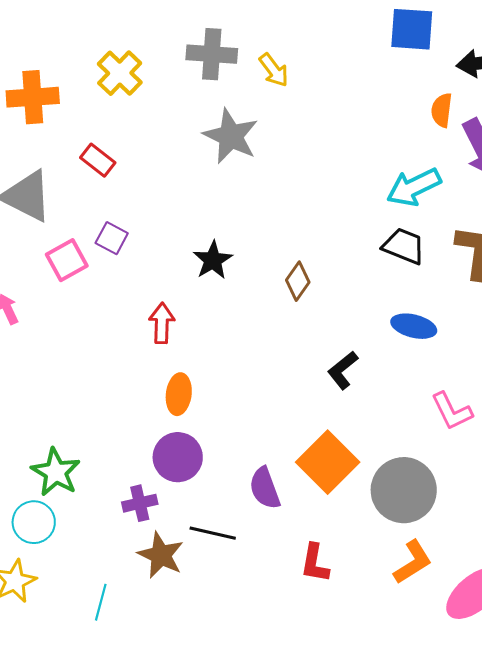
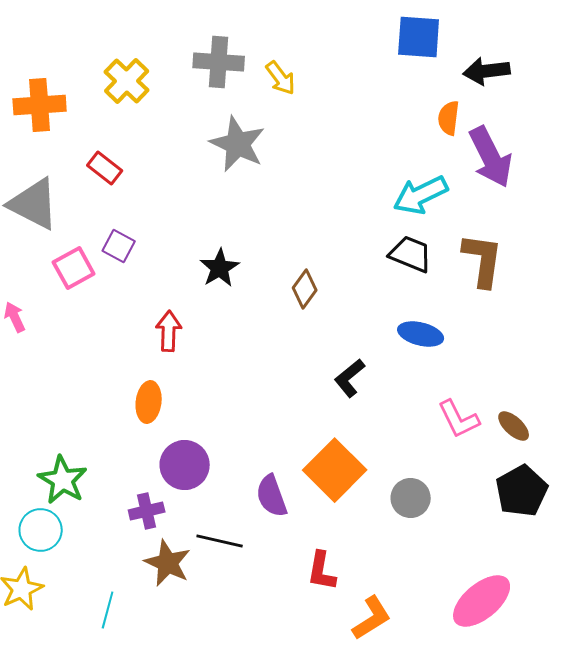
orange ellipse: (179, 394) -> (149, 402), moved
gray circle: (404, 490) -> (411, 498), size x0.6
orange L-shape: (413, 562) -> (372, 618), moved

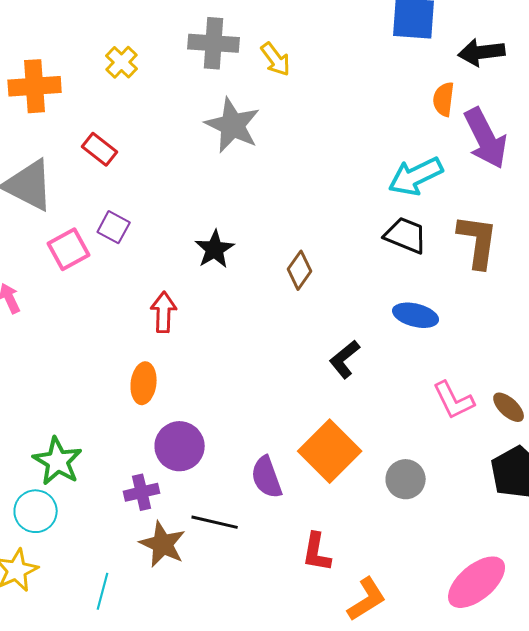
yellow cross: (127, 81) -> (122, 62), size x0.7

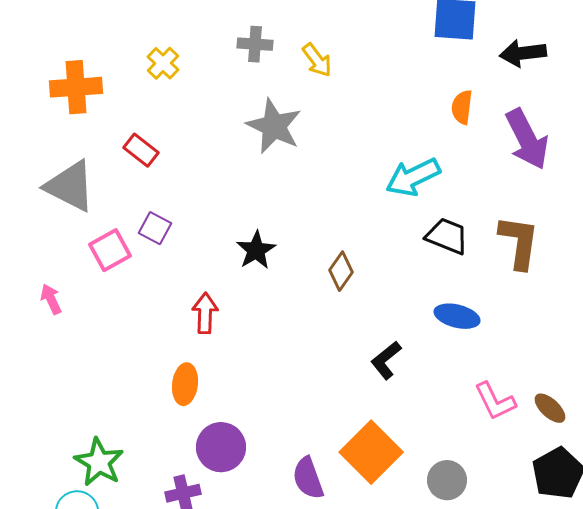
gray cross: (214, 43) -> (255, 44), size x0.7
orange semicircle: (444, 99) -> (462, 107), moved
cyan arrow: (416, 176) -> (413, 177), moved

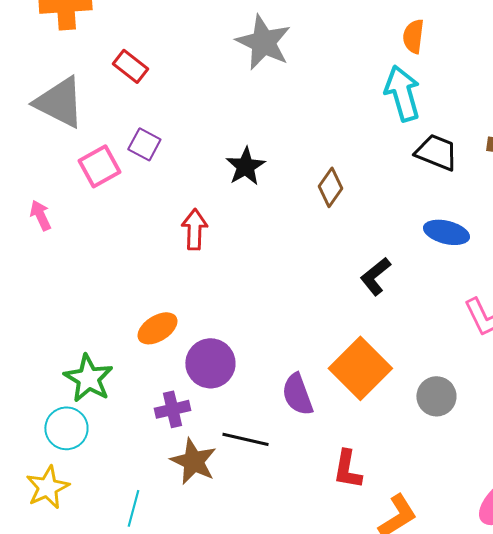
orange semicircle: (462, 107) -> (413, 36), moved
cyan arrow: (413, 177) -> (402, 93), turned 100
orange ellipse: (185, 384) -> (157, 328), moved, turned 51

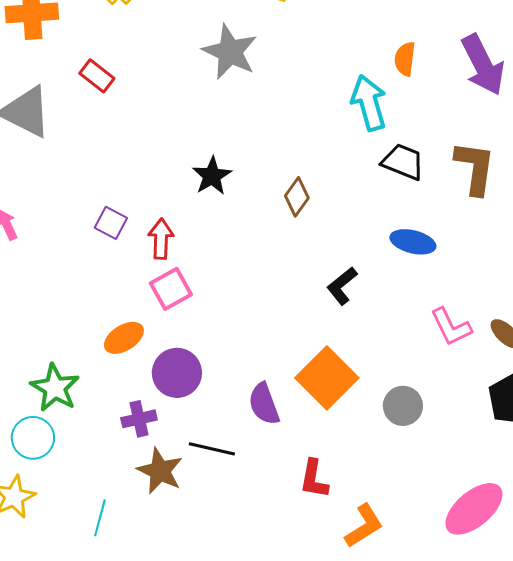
orange semicircle: (413, 36) -> (405, 59), moved
purple square: (144, 144) -> (111, 223), moved
pink square: (99, 166) -> (171, 289), moved

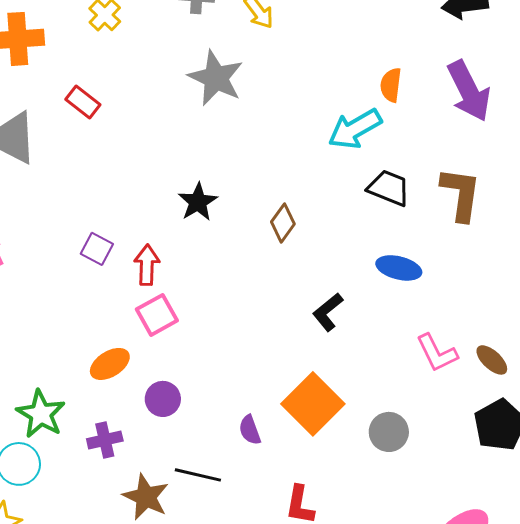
cyan arrow: (369, 103) -> (355, 129), turned -104
purple circle: (177, 373) -> (163, 399), size x0.7
purple semicircle: (264, 404) -> (250, 430), size x0.7
purple cross: (139, 419) -> (105, 440), moved

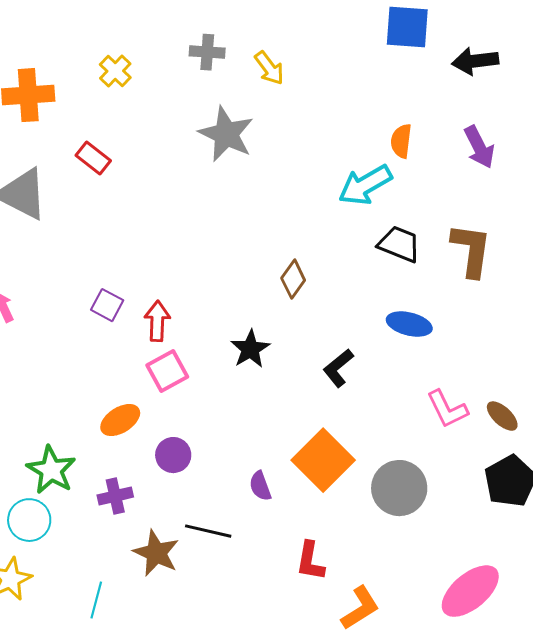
purple arrow: (469, 91) -> (479, 147), size x0.7
black star: (198, 202) -> (250, 349), moved
gray circle: (389, 432) -> (399, 488), size x1.4

